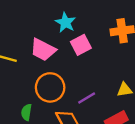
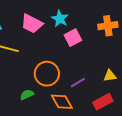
pink trapezoid: (43, 50) -> (32, 24), moved
green semicircle: (26, 112) -> (27, 95), turned 56

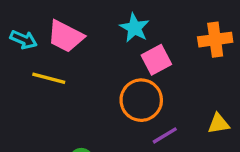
pink trapezoid: (32, 24) -> (66, 36), moved
orange circle: (47, 74) -> (141, 100), moved

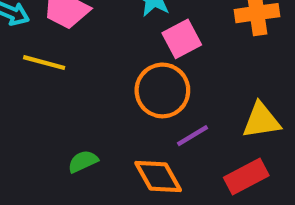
yellow triangle: (219, 124) -> (261, 121), size x1.4

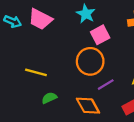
yellow line: (44, 63) -> (36, 72), moved

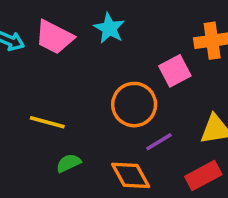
cyan star: (86, 14) -> (109, 28), moved
pink square: (100, 35) -> (175, 71), moved

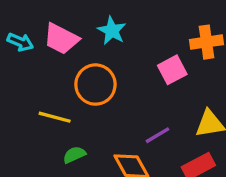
orange circle: (134, 105) -> (95, 85), moved

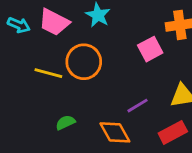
yellow line: (55, 117) -> (48, 73), moved

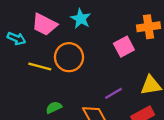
cyan arrow: (19, 25) -> (16, 38), moved

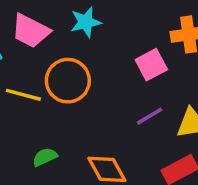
cyan star: (81, 19) -> (86, 22), turned 30
purple line: (113, 93) -> (150, 116), moved

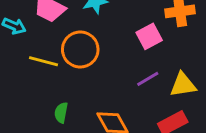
green semicircle: (45, 157) -> (61, 113), turned -54

